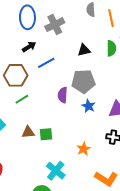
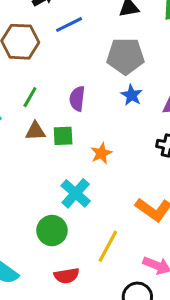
purple semicircle: (63, 95) -> (77, 99), moved
green line: (22, 99) -> (30, 97), moved, turned -32
orange star: (84, 149) -> (101, 153), moved

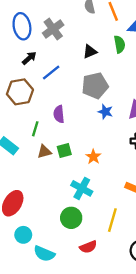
purple semicircle: (77, 99) -> (59, 114), moved

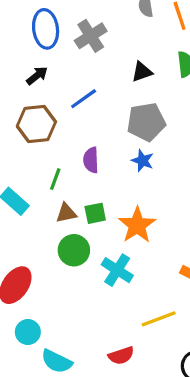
black arrow: (29, 58) -> (37, 76), moved
blue star: (105, 112) -> (143, 161), moved
orange star: (93, 157) -> (137, 225), size x1.6
green circle: (71, 218) -> (74, 250), moved
yellow line: (112, 220) -> (159, 319), turned 50

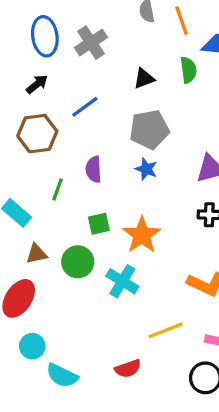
brown triangle: (66, 213) -> (36, 254), moved

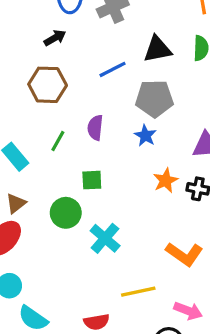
black triangle: (144, 78) -> (157, 49), size x1.4
blue line: (85, 107) -> (113, 69), moved
orange star: (142, 235) -> (166, 180), moved, size x0.7
brown triangle: (36, 254) -> (16, 203), moved, turned -35

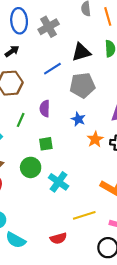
blue star: (145, 136) -> (78, 119), moved

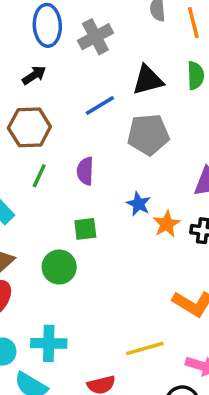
blue star: (78, 119) -> (139, 204), moved
green line: (21, 120) -> (39, 176), moved
cyan cross: (59, 182) -> (49, 343), moved, turned -36

